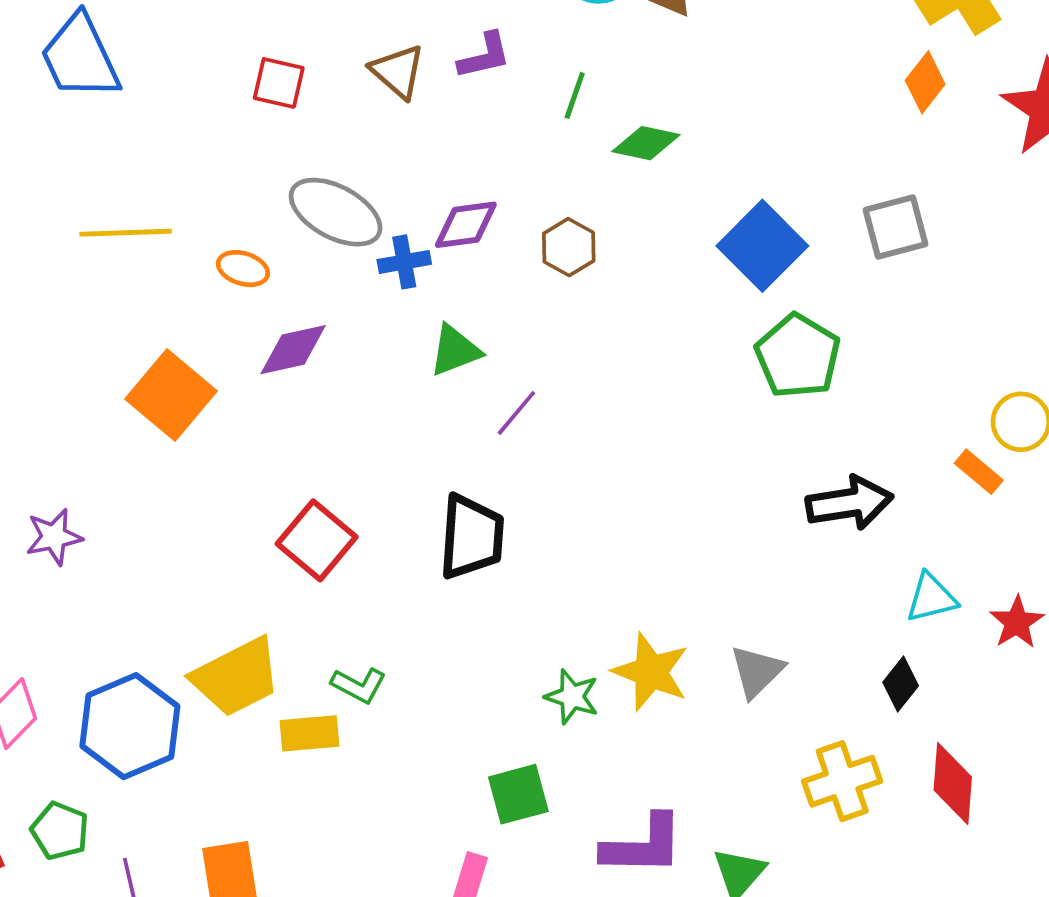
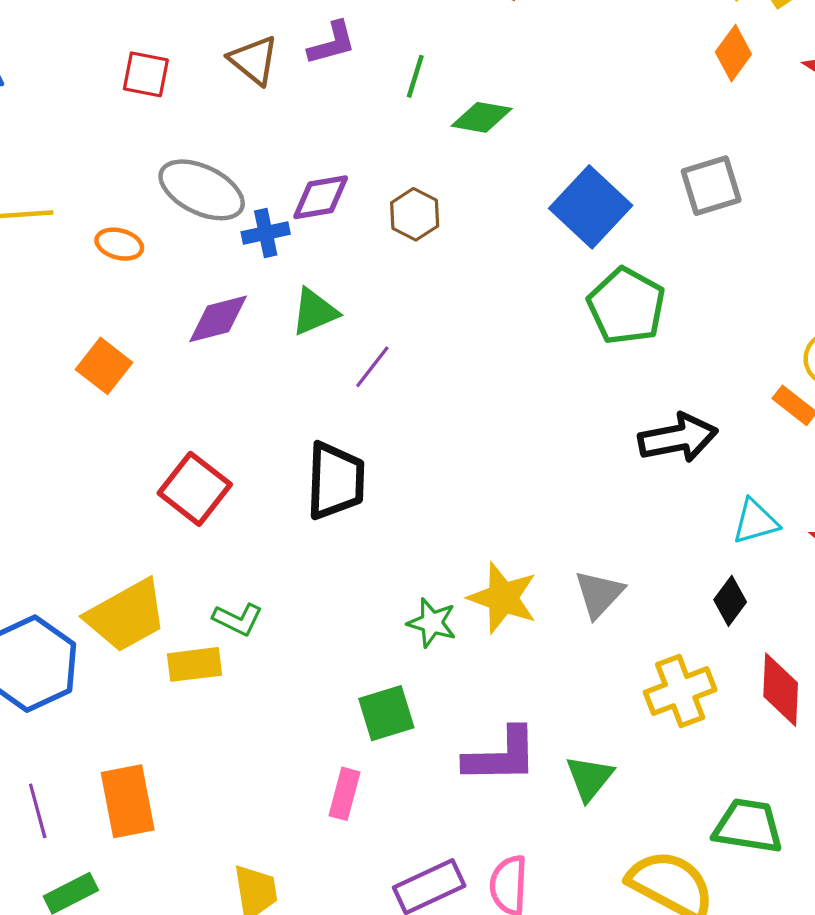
purple diamond: (293, 350) -> (218, 319), moved
orange square: (171, 395) -> (104, 366), moved, size x0.7

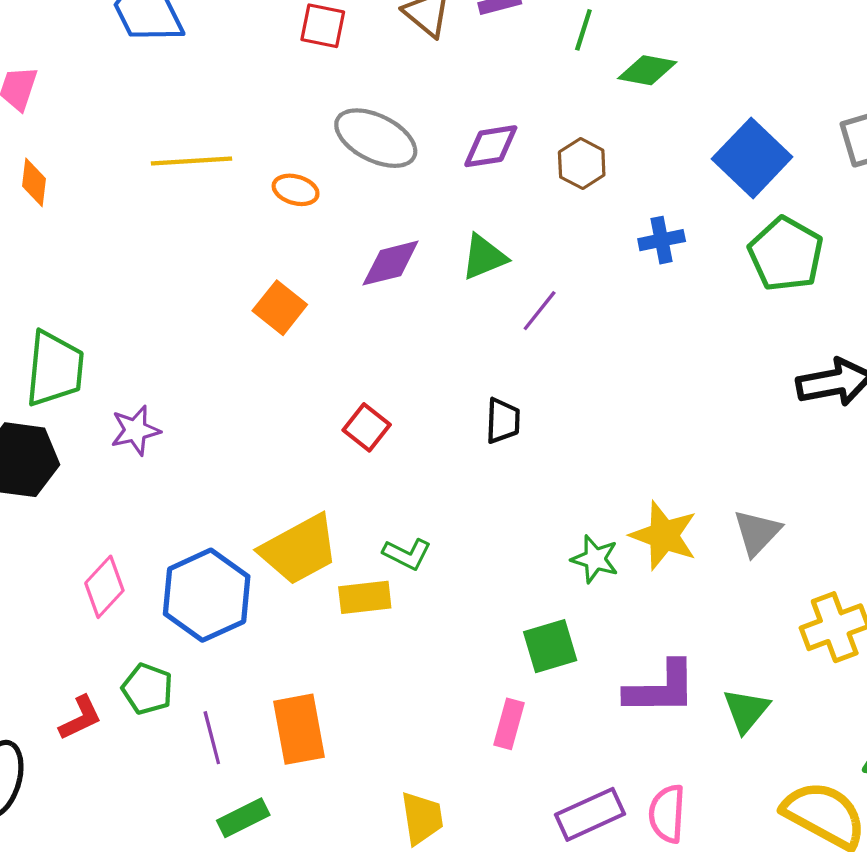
blue cross: (266, 233) -> (662, 240), moved
black trapezoid: (335, 481) -> (503, 421), size x0.6
red square: (195, 489) -> (367, 427), size x0.7

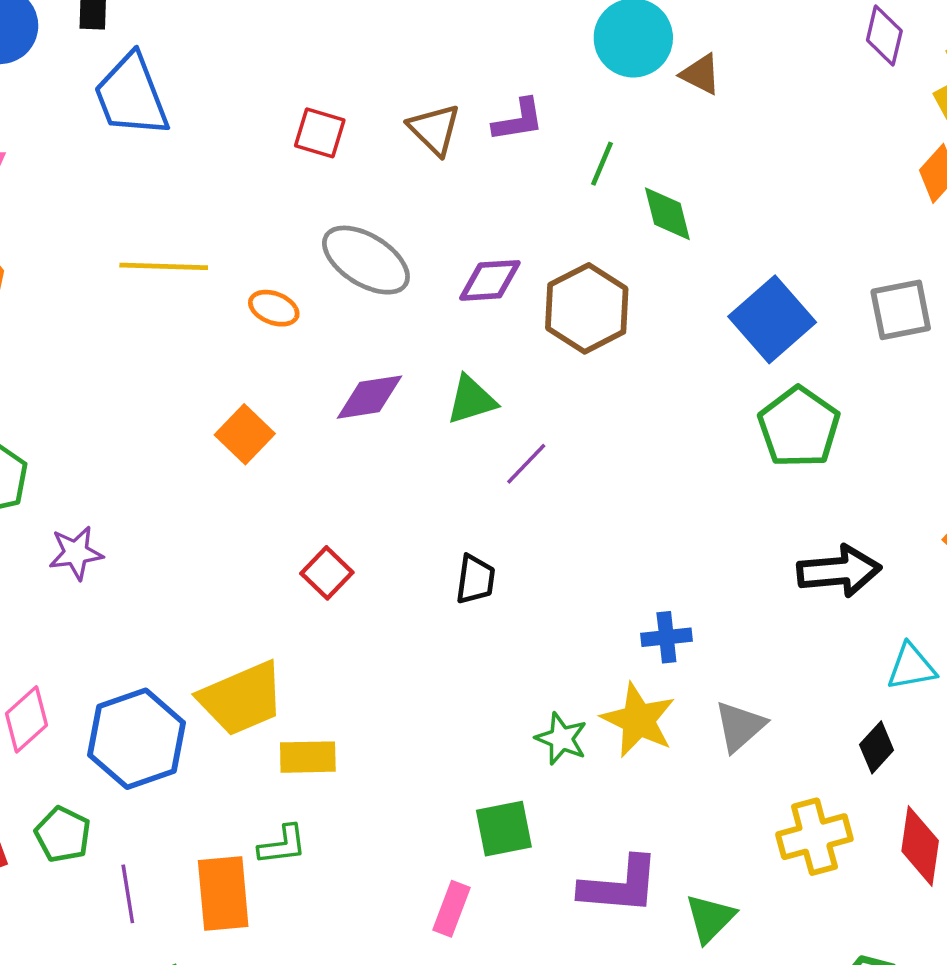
green diamond: (647, 70) -> (667, 214), turned 60
brown hexagon: (582, 164) -> (587, 308), size x1.6
blue cross: (662, 240) -> (666, 637), moved
green L-shape: (407, 554) -> (282, 845), moved, turned -39

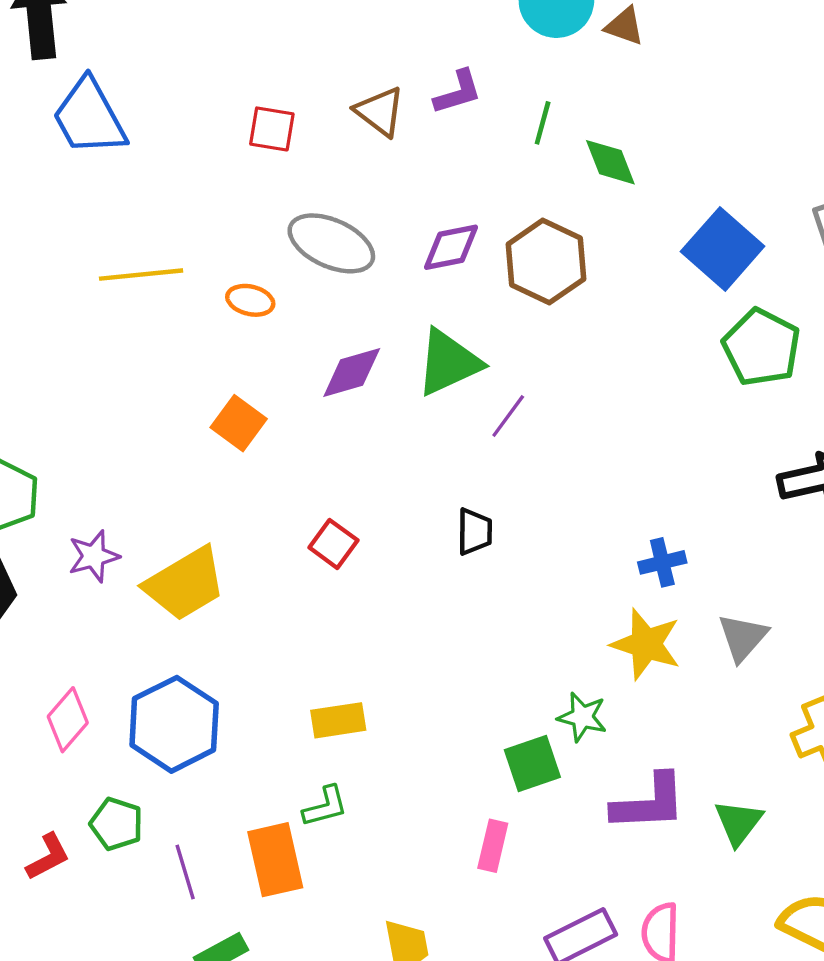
green triangle: (471, 400) -> (448, 362), size x1.4
yellow trapezoid: (242, 699) -> (185, 584), moved
green star: (561, 739) -> (582, 717), moved

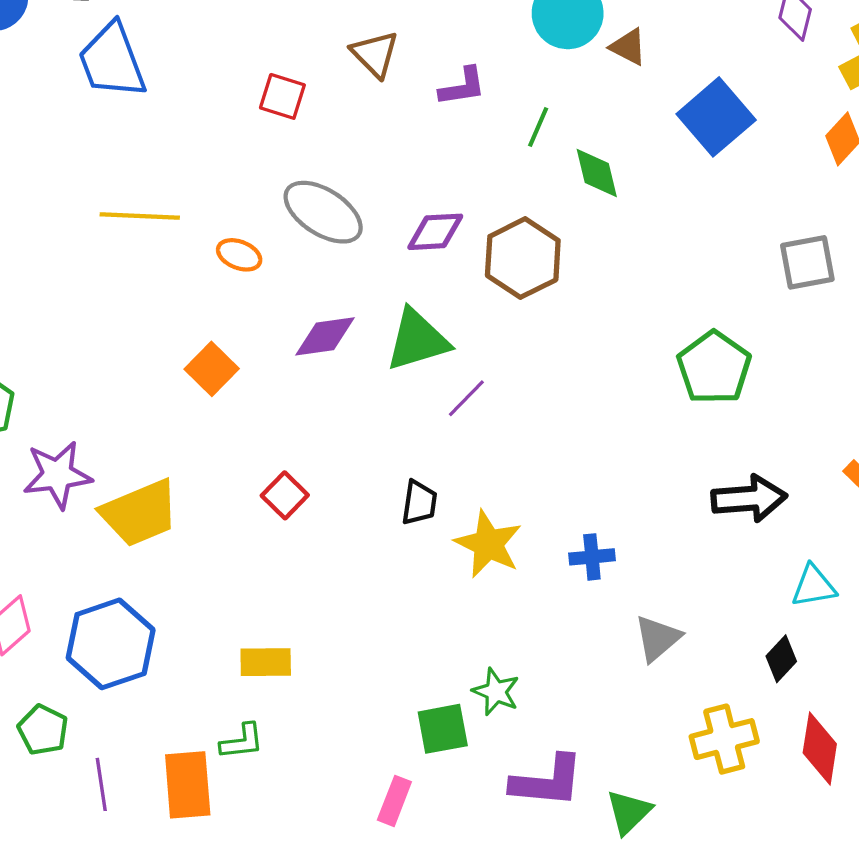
brown triangle: (380, 111) -> (375, 54), moved
blue square: (723, 249) -> (716, 117), moved
purple star: (94, 556) -> (57, 475), size x1.4
yellow star: (646, 644) -> (488, 544), moved

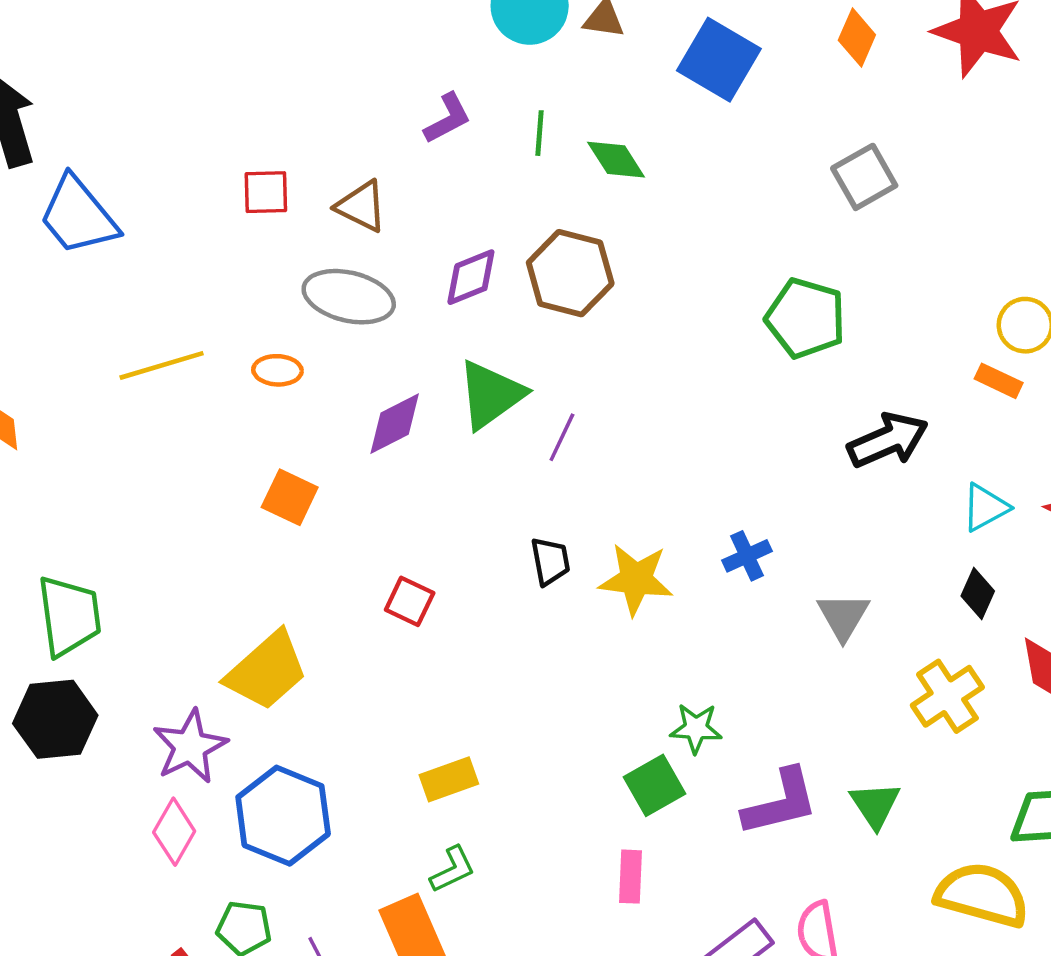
brown triangle: (375, 54) -> (361, 206), moved
purple star: (57, 475) -> (190, 747), moved

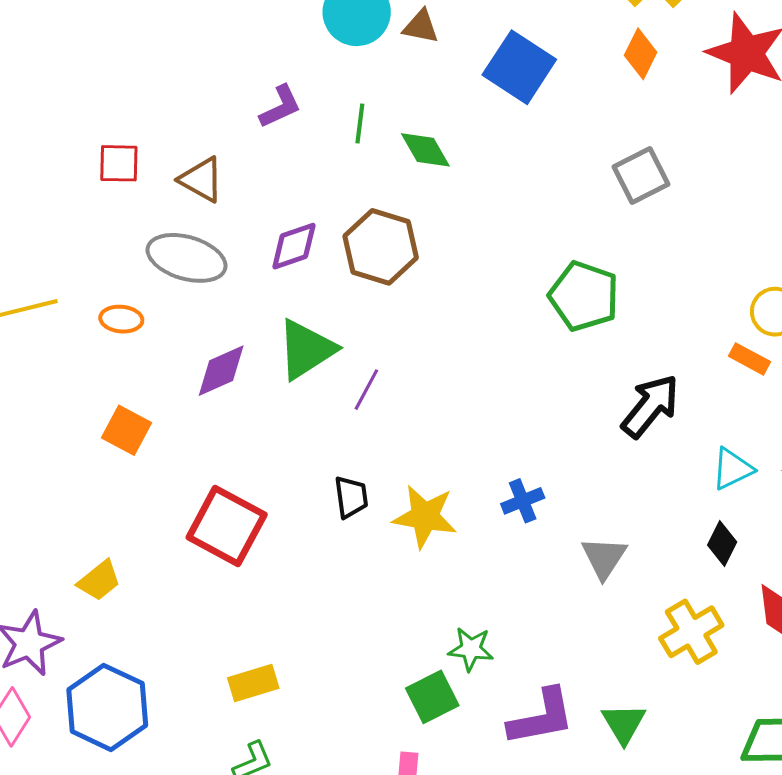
black arrow: (888, 440) -> (650, 406), turned -30
red square: (410, 601) -> (227, 526), size x1.8
yellow trapezoid: (267, 671) -> (99, 581), size x0.6

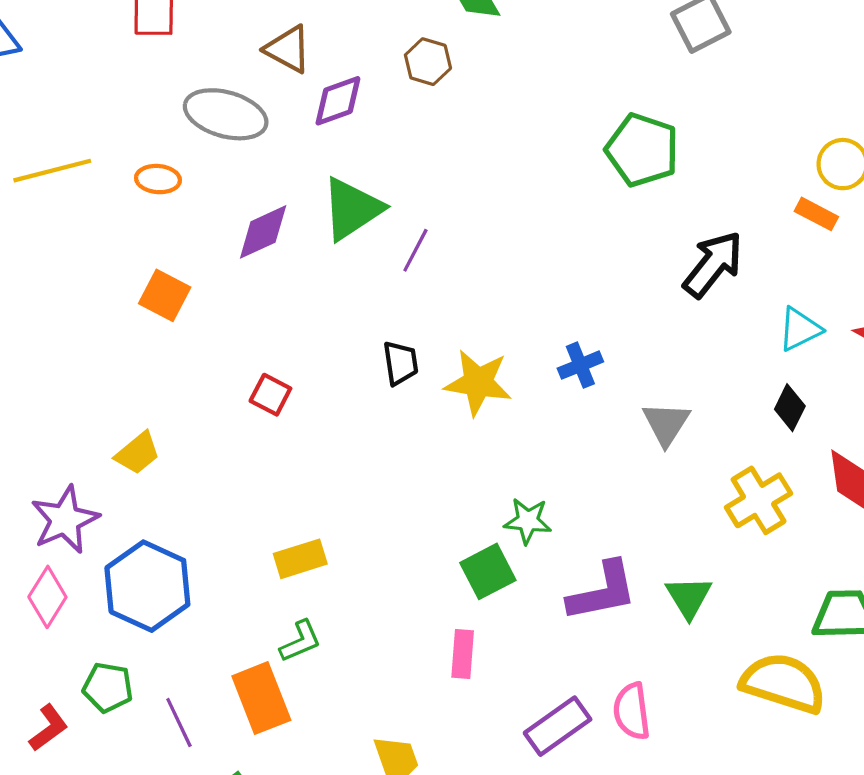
brown triangle: (201, 180) -> (288, 49), moved
brown hexagon: (381, 247) -> (428, 62), moved, size x0.6
red square: (227, 526) -> (270, 395), size x0.5

